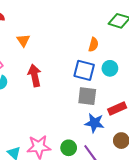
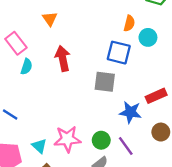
cyan circle: (110, 68) -> (148, 37), moved
gray square: (87, 96) -> (105, 82), moved

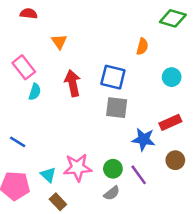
cyan circle: (148, 37) -> (172, 77), moved
blue square: (119, 53) -> (113, 77), moved

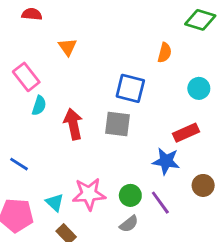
red arrow: (73, 83) -> (73, 124), moved
gray square: (117, 108) -> (117, 124), moved
red rectangle: (170, 122) -> (186, 133), moved

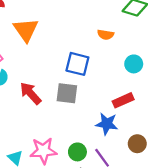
orange triangle: (68, 47) -> (26, 30), size x1.6
orange semicircle: (165, 53) -> (106, 35), turned 84
red arrow: (73, 124) -> (30, 93), turned -30

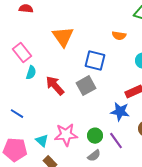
orange triangle: (26, 30) -> (63, 37), moved
gray square: (67, 93) -> (86, 86), turned -36

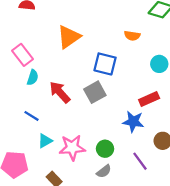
orange triangle: (63, 37) -> (69, 37), turned 30
blue line: (17, 114) -> (32, 116), moved
cyan triangle: (42, 141) -> (45, 141), moved, turned 48
purple line: (116, 141) -> (140, 161), moved

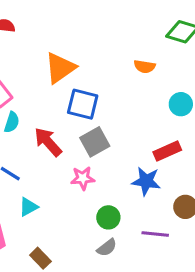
blue square: (105, 64) -> (83, 104), moved
pink star: (72, 148) -> (83, 178), moved, size x0.7
purple line: (140, 161) -> (155, 234), turned -48

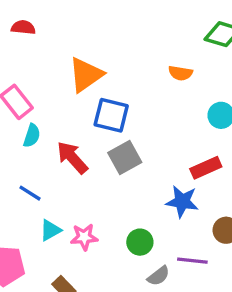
pink star: (83, 178) -> (84, 237), moved
gray semicircle: (107, 248) -> (159, 276), moved

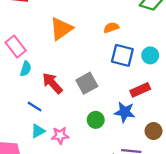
orange semicircle: (180, 73) -> (111, 28), moved, turned 152
blue square: (111, 115) -> (122, 55), moved
blue line: (30, 193) -> (35, 107), moved
green circle: (140, 242) -> (96, 120), moved

